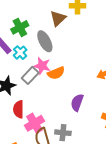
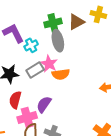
green cross: (20, 27) -> (53, 23), moved
purple semicircle: (77, 103) -> (44, 104), moved

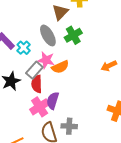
green cross: (53, 23) -> (73, 35), moved
red semicircle: (15, 100) -> (37, 84), moved
pink cross: (27, 117) -> (40, 107), moved

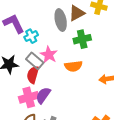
gray ellipse: (48, 35) -> (61, 20), moved
orange semicircle: (60, 67) -> (73, 66), moved
gray rectangle: (34, 70) -> (35, 61), turned 72

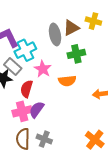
cyan cross: (31, 36) -> (25, 50), size x1.5
gray rectangle: (35, 61) -> (13, 67), moved

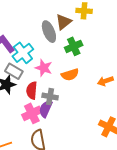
gray cross: (44, 139) -> (50, 97), moved

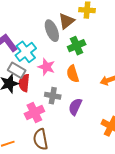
orange semicircle: (70, 75) -> (73, 74), turned 90
red semicircle: (32, 90) -> (24, 83), moved
purple semicircle: (46, 109) -> (75, 107), moved

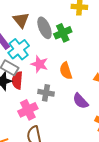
brown triangle: (66, 21) -> (21, 20), moved, turned -30
green cross: (77, 46) -> (63, 33), moved
purple semicircle: (75, 107) -> (80, 101), moved, turned -66

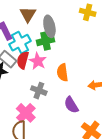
green cross: (63, 33) -> (45, 41), moved
red semicircle: (17, 80) -> (23, 60), moved
pink cross: (28, 110) -> (26, 113), moved, turned -30

